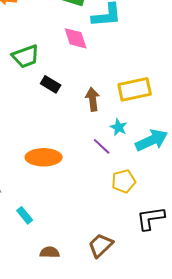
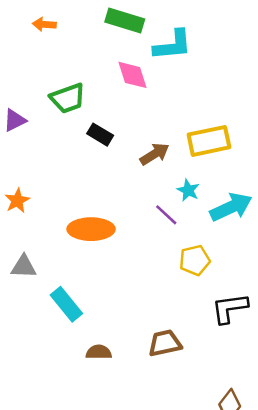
brown arrow: (93, 99) -> (155, 154), turned 65
cyan rectangle: (25, 215) -> (66, 304), size x1.5
brown trapezoid: (101, 245) -> (165, 343), turned 32

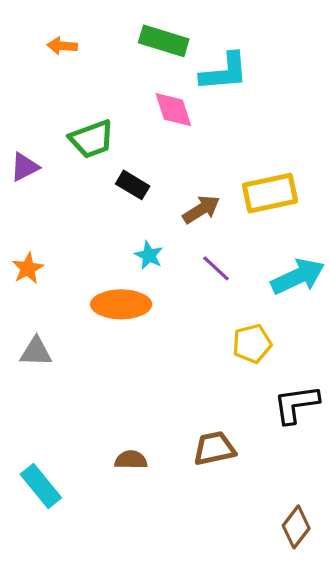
cyan star: (188, 190) -> (149, 255), moved
purple line: (166, 215) -> (216, 268), moved
cyan rectangle: (66, 304) -> (41, 486), moved

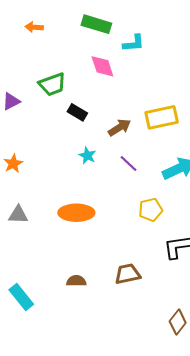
cyan L-shape: (224, 72) -> (134, 43), size x0.7
orange ellipse: (121, 304) -> (76, 213), moved

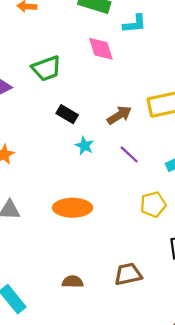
black rectangle: (77, 112) -> (67, 114), moved

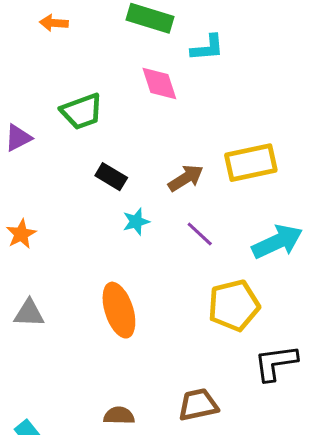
cyan star: (85, 146) -> (136, 222), turned 30
yellow pentagon: (153, 204) -> (234, 305), size x1.4
orange ellipse: (73, 208) -> (119, 310), turned 72

